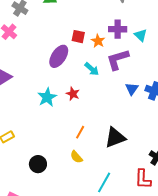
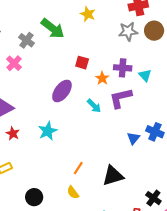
red square: (78, 37) -> (82, 63), moved
blue triangle: (132, 89) -> (133, 138), moved
red star: (73, 94) -> (13, 133), moved

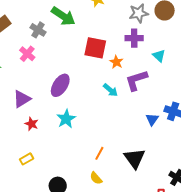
red square: (82, 63) -> (95, 48), size x1.6
purple cross: (123, 68) -> (134, 38), moved
purple ellipse: (62, 91) -> (60, 85), moved
black triangle: (113, 176) -> (135, 158), turned -45

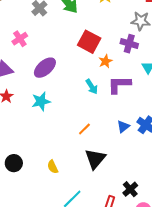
pink cross: (27, 54) -> (20, 39), moved
orange line: (99, 153) -> (84, 129), moved

